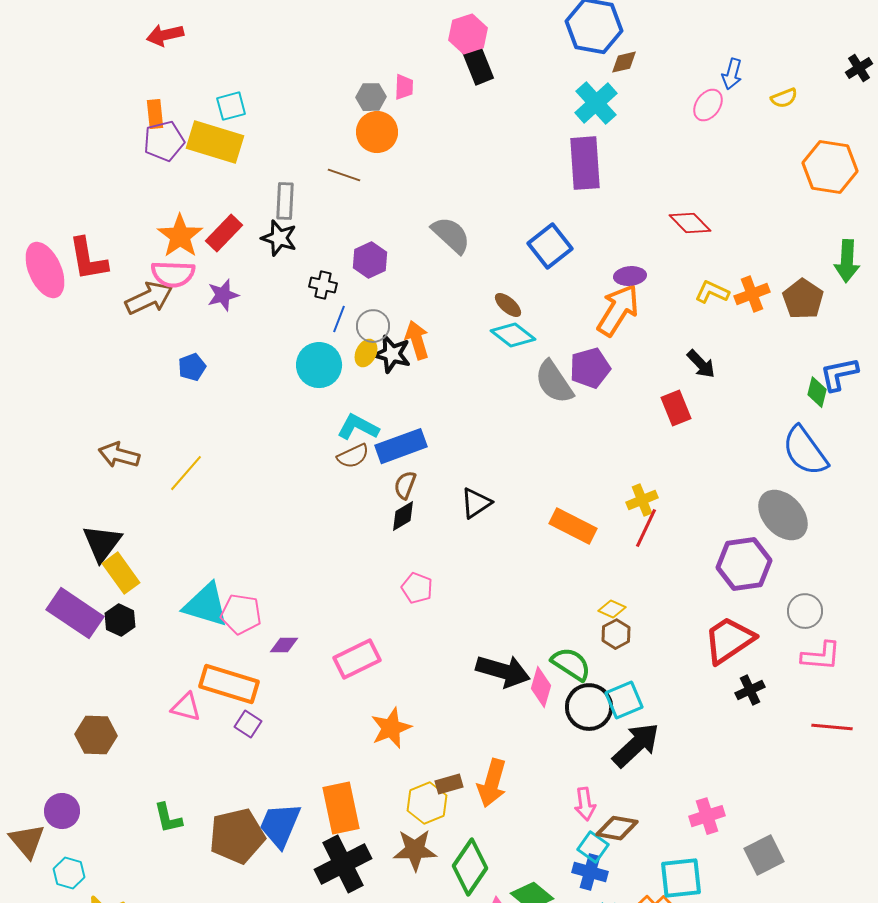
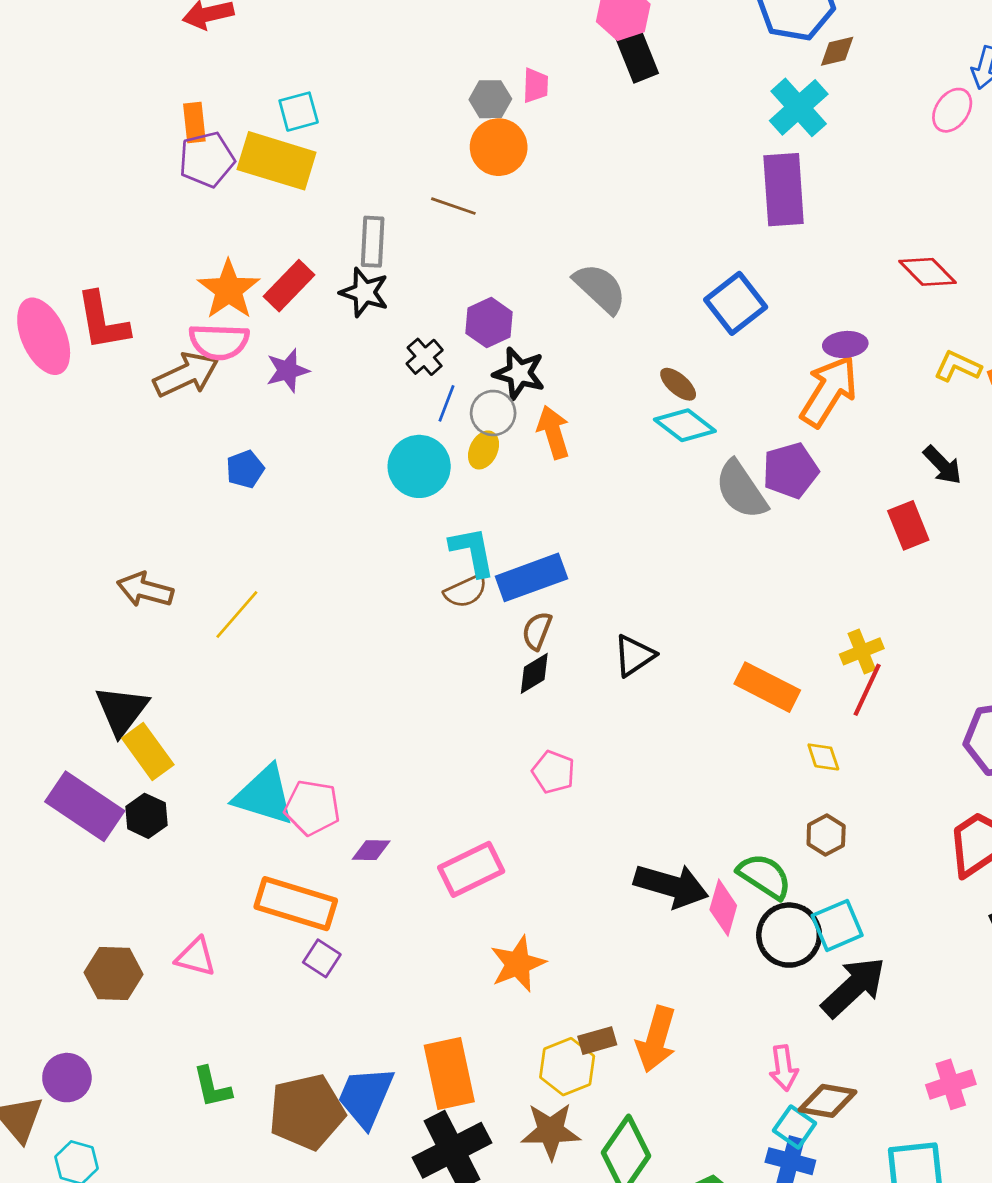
black cross: (323, 285) -> (425, 357), turned 36
black star: (392, 354) -> (519, 373), moved
cyan L-shape: (358, 427) -> (473, 551), turned 51
yellow diamond: (612, 609) -> (823, 757), moved, turned 48
pink triangle: (186, 707) -> (196, 957), moved

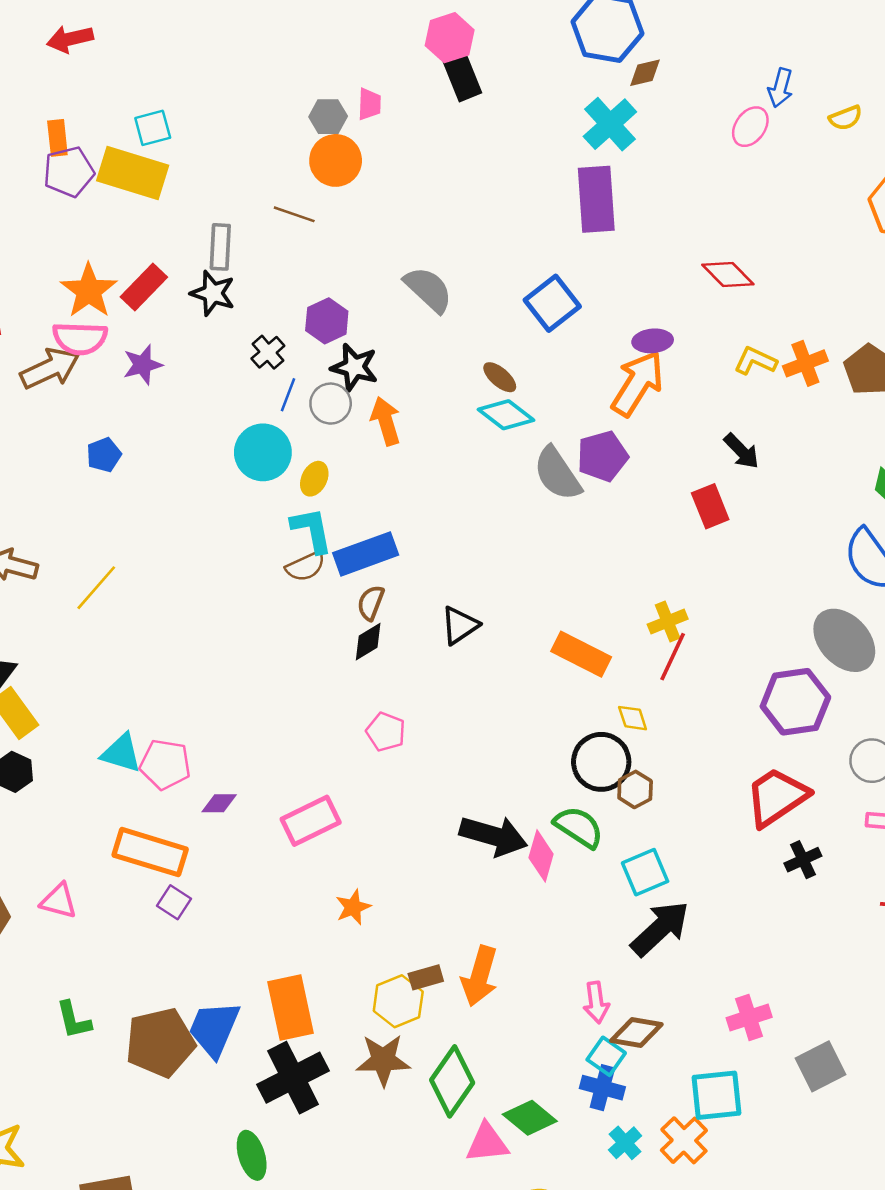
yellow ellipse: (484, 450) -> (314, 479), moved
cyan triangle: (264, 795) -> (121, 753), size x0.7
black circle: (789, 935) -> (601, 762), moved
orange star: (518, 964) -> (353, 907), size x0.7

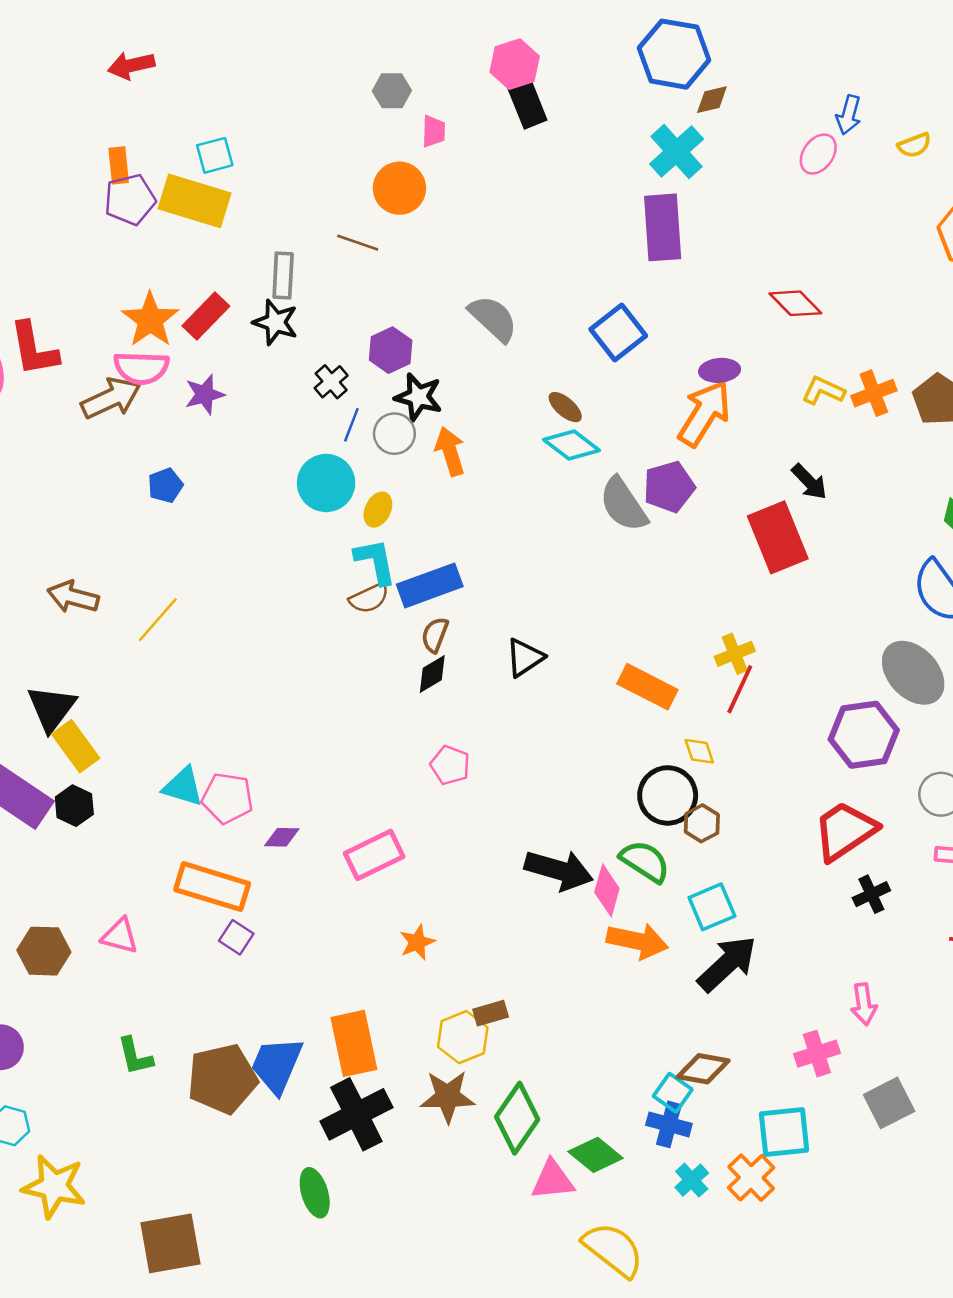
gray hexagon: (328, 117) -> (392, 91), moved
red rectangle: (710, 506) -> (778, 537), size x1.6
orange arrow: (480, 976) -> (637, 941), moved, turned -94
pink arrow: (596, 1002) -> (864, 1004), moved

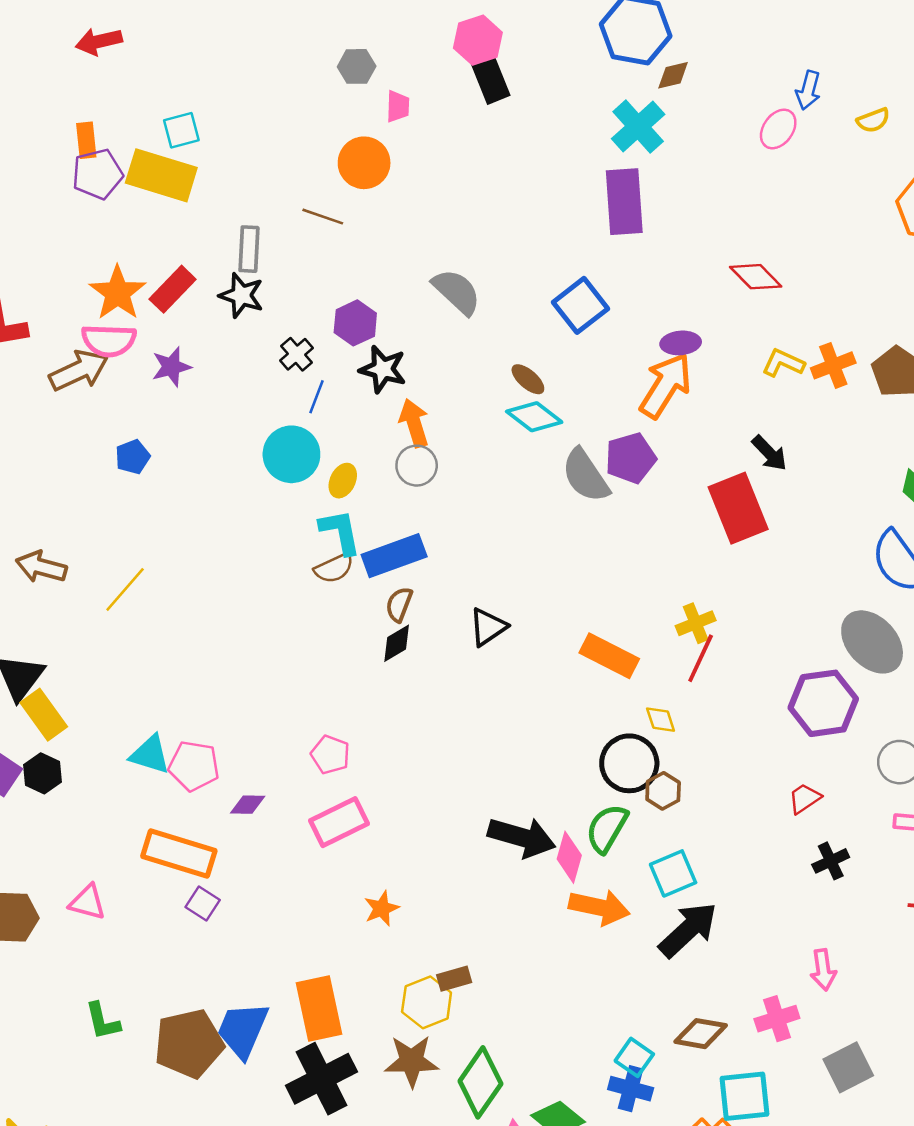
gray circle: (394, 434) -> (417, 466), moved
pink pentagon: (450, 765) -> (330, 755), moved
red trapezoid: (845, 831) -> (804, 798), size x0.5
green semicircle: (645, 861) -> (607, 828), turned -93
brown diamond: (703, 1069) -> (701, 1034), moved

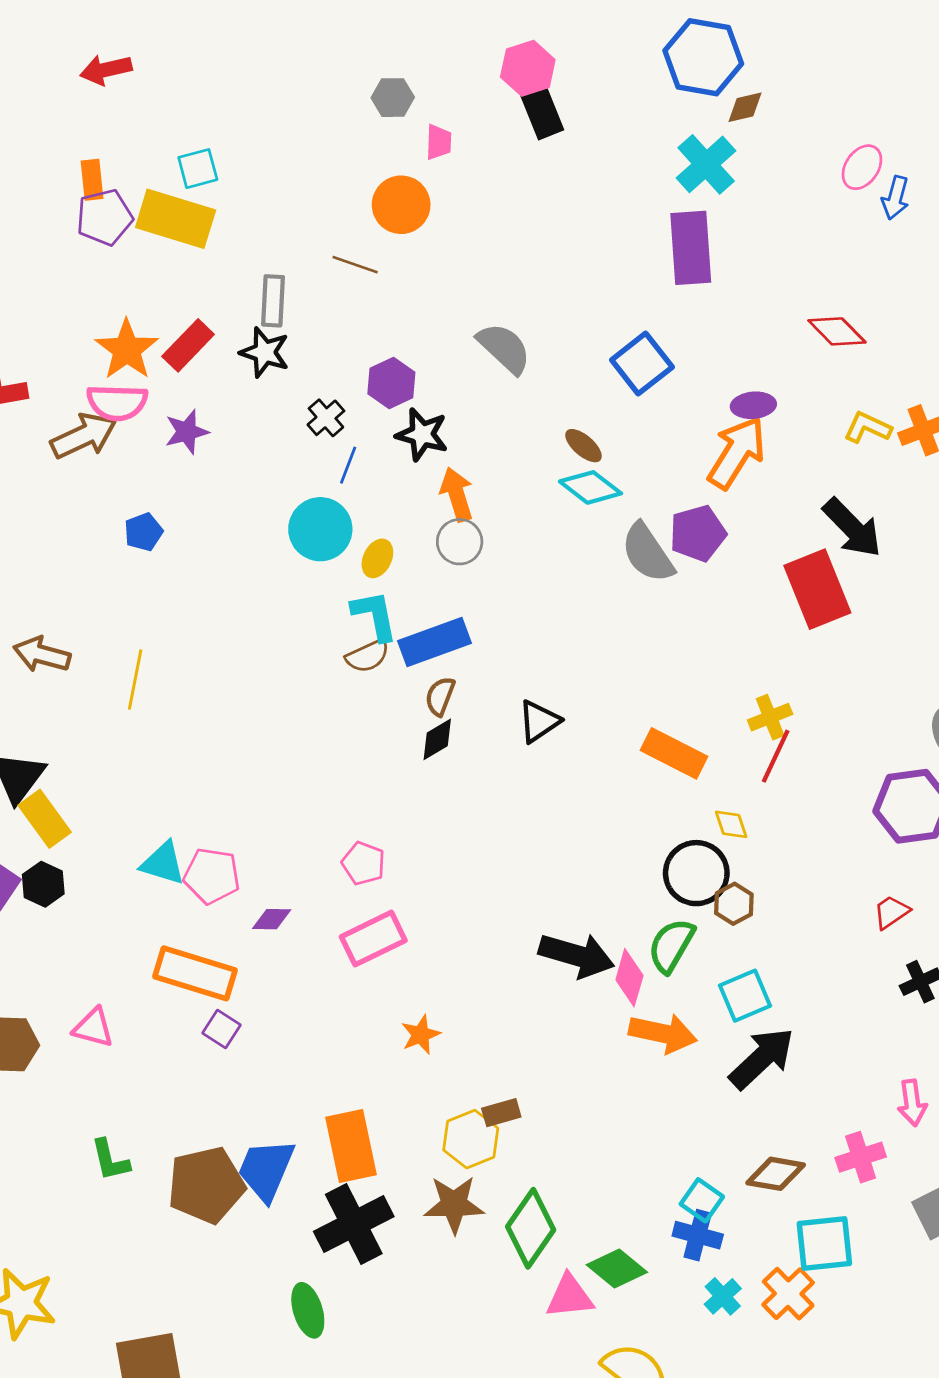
blue arrow: (808, 90) -> (895, 198), moved
black arrow: (769, 453) -> (852, 528), size x1.5
yellow line: (125, 589) -> (135, 680), turned -30

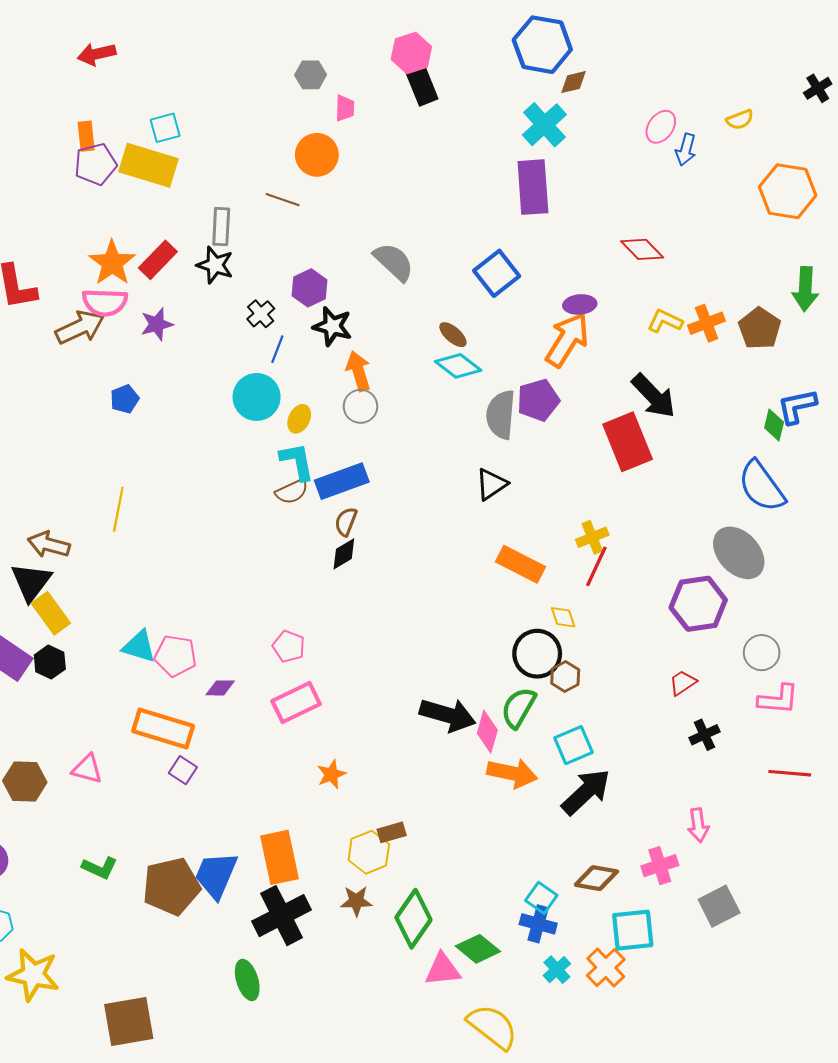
gray semicircle: (648, 553) -> (501, 415), turned 39
brown arrow: (42, 654) -> (49, 545), moved
black triangle: (539, 721) -> (491, 484), moved
green L-shape: (110, 1160) -> (100, 868), turned -52
brown star: (454, 1204) -> (356, 901), size x0.7

